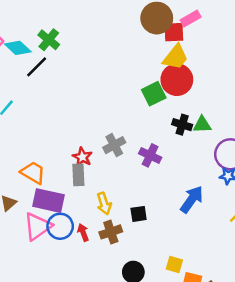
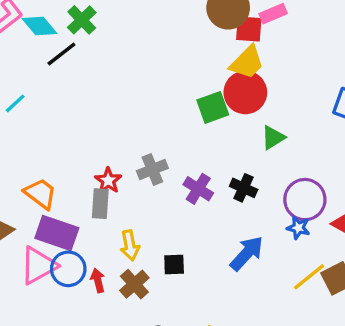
black cross: (182, 125) -> (244, 188), moved
green triangle: (202, 125) -> (273, 138), moved, turned -36
brown cross: (111, 232) -> (134, 284), turned -30

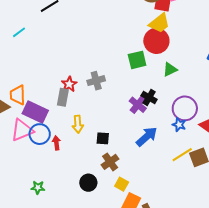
green square: (213, 107) -> (137, 60), moved
purple cross: (198, 189) -> (138, 105), moved
orange trapezoid: (40, 194) -> (18, 95), moved, turned -135
brown cross: (134, 284) -> (110, 162), moved

